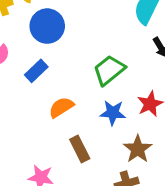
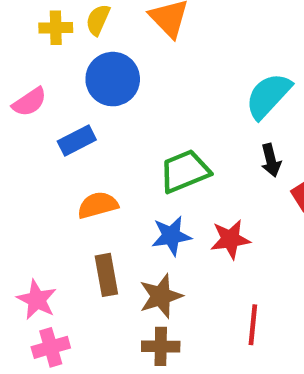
blue star: (113, 113) -> (171, 236), turned -30
brown star: (138, 149) -> (161, 296), moved

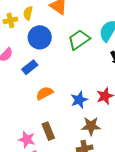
green trapezoid: (185, 171) -> (79, 40), moved
brown rectangle: (106, 275) -> (48, 131), moved
brown star: (161, 296) -> (91, 126), moved, turned 30

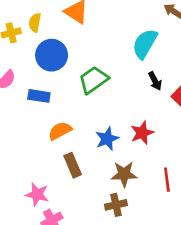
green trapezoid: (79, 40) -> (93, 80), moved
blue rectangle: (30, 67) -> (39, 96), turned 49
brown rectangle: (48, 131) -> (73, 165), moved

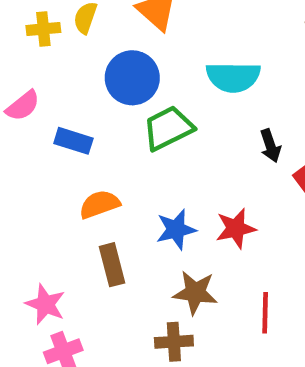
cyan semicircle: (145, 44) -> (233, 77), moved, turned -128
blue circle: (52, 55) -> (132, 78), moved

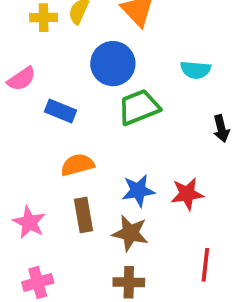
cyan semicircle: (233, 77) -> (196, 70), size x0.7
brown star: (195, 293) -> (130, 233), moved
pink star: (45, 304) -> (29, 222), moved

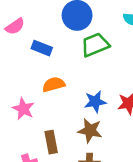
brown rectangle: (83, 215) -> (51, 142), moved
pink star: (29, 222) -> (23, 109), moved

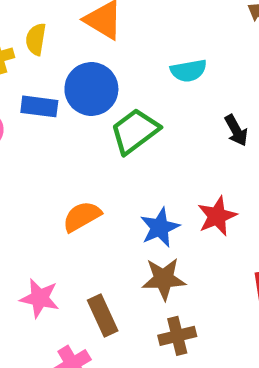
blue rectangle: (42, 48) -> (39, 106), moved
pink star: (23, 109) -> (40, 298), moved

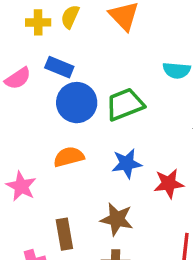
blue circle: (91, 89) -> (77, 103), moved
blue star: (160, 227) -> (127, 164), moved
pink star: (40, 298) -> (21, 186), moved

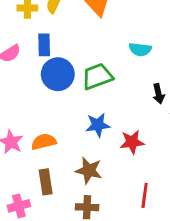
blue rectangle: (59, 67) -> (44, 45), turned 65
orange semicircle: (69, 157) -> (44, 142), moved

